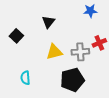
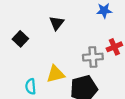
yellow triangle: (54, 52) -> (56, 74), moved

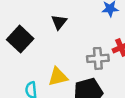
black square: (20, 39) -> (20, 39), size x1.5

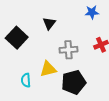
gray cross: (98, 58) -> (68, 50), moved

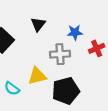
blue star: (92, 12) -> (75, 32), moved
cyan semicircle: (26, 80) -> (12, 88), turned -48

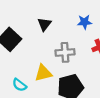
blue star: (75, 32) -> (85, 22), moved

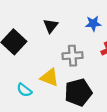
yellow triangle: (43, 73) -> (50, 77), turned 36

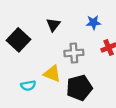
cyan semicircle: (24, 90) -> (28, 86), turned -48

